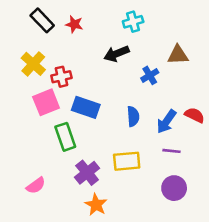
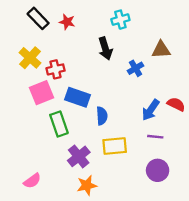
black arrow: (116, 54) -> (105, 49), turned -85
blue semicircle: (133, 116) -> (102, 116), moved
pink semicircle: (36, 185) -> (32, 181), moved
orange star: (96, 205) -> (87, 185), turned 30

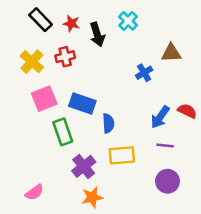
cyan cross: (120, 20) -> (128, 21), turned -30
black arrow: (105, 49) -> (97, 35), moved
red cross: (55, 69) -> (65, 57), moved

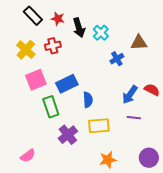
cyan cross: (128, 21) -> (101, 33), moved
blue rectangle: (82, 104) -> (67, 84), turned -45
purple circle: (168, 181) -> (149, 158), moved
orange star: (92, 197) -> (108, 160), moved

